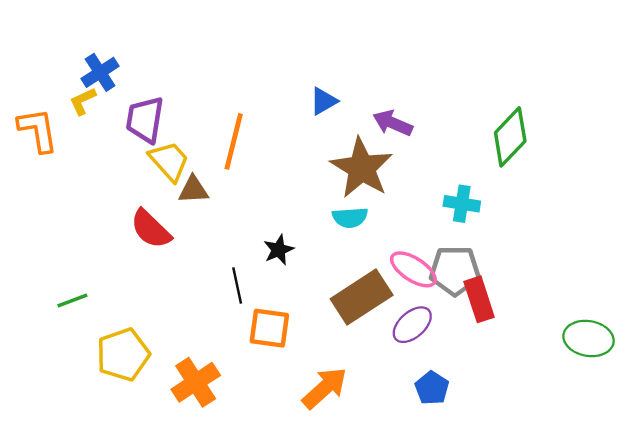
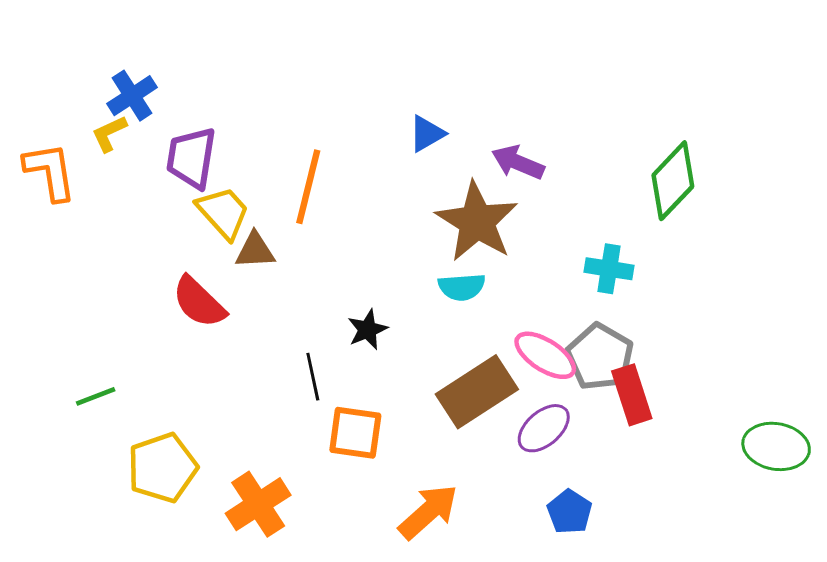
gray pentagon: (455, 271) -> (600, 357), turned 30

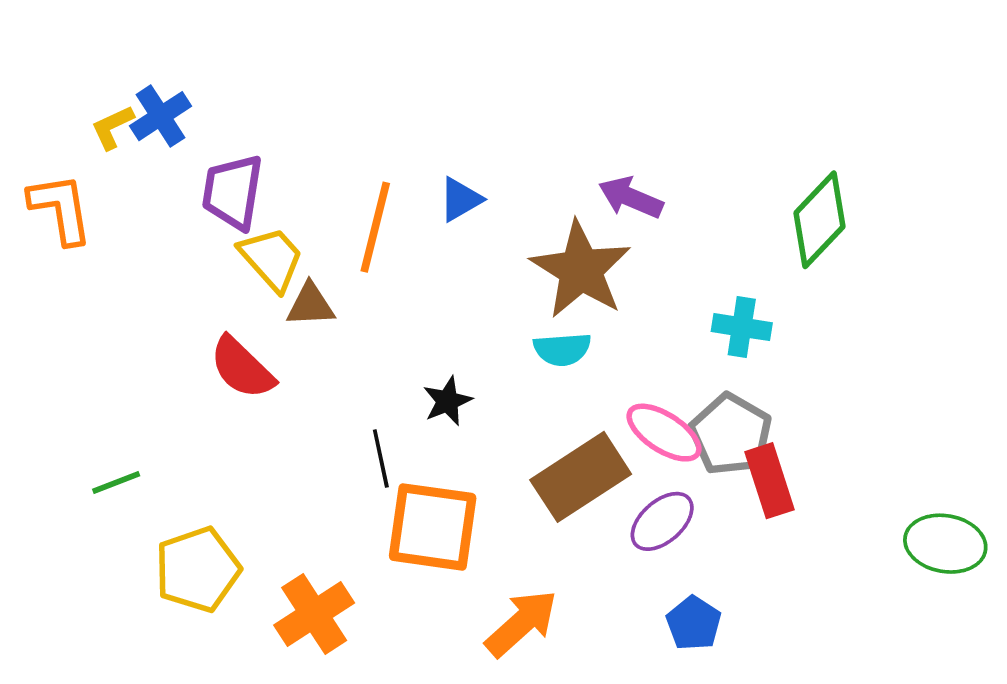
yellow L-shape: (109, 134) -> (112, 127), moved
blue triangle: (427, 134) -> (460, 199), moved
orange square: (355, 433) -> (433, 527), size x1.4

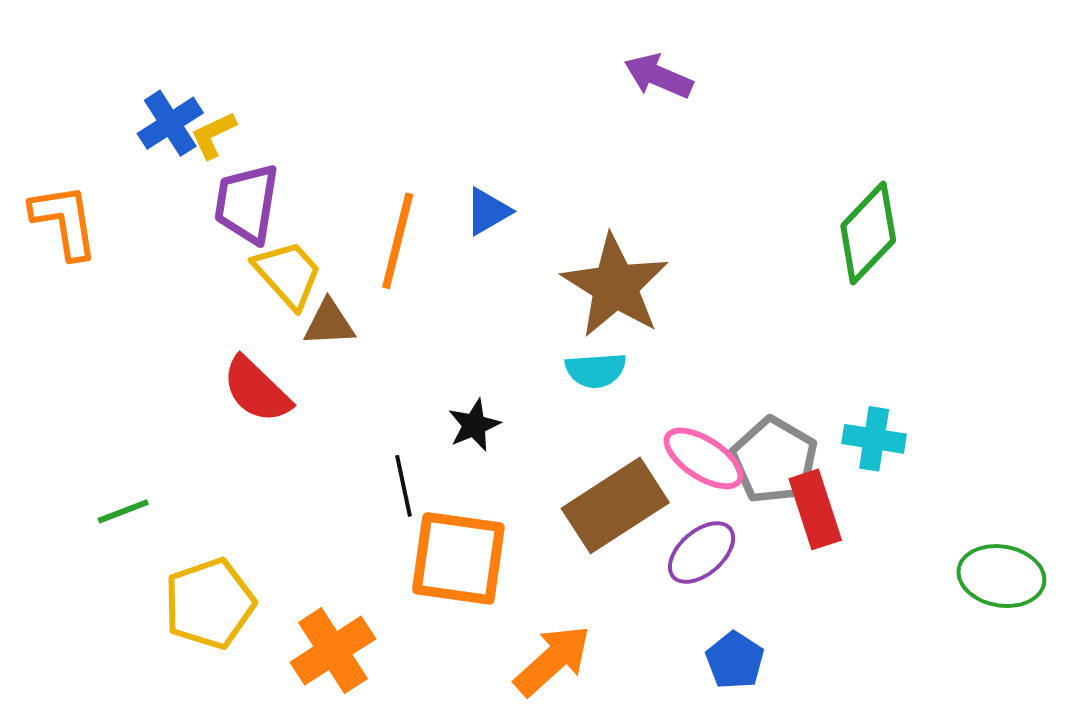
yellow L-shape: (112, 127) -> (213, 135), moved
purple arrow: (631, 197) -> (658, 76), moved
cyan cross: (742, 327) -> (874, 439), moved

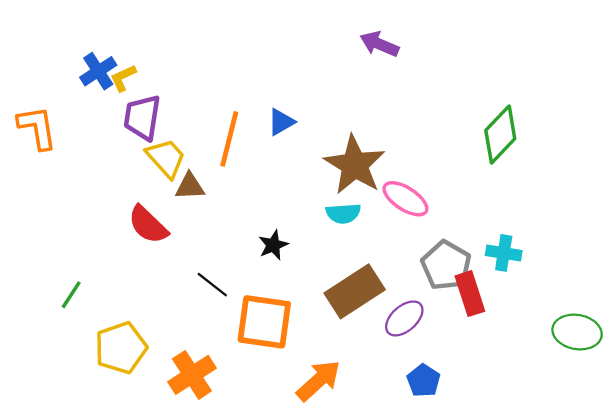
pink ellipse: (703, 458) -> (405, 199), moved
black line: (404, 486) -> (212, 285), moved, turned -40
green line: (123, 511) -> (71, 295), turned -36

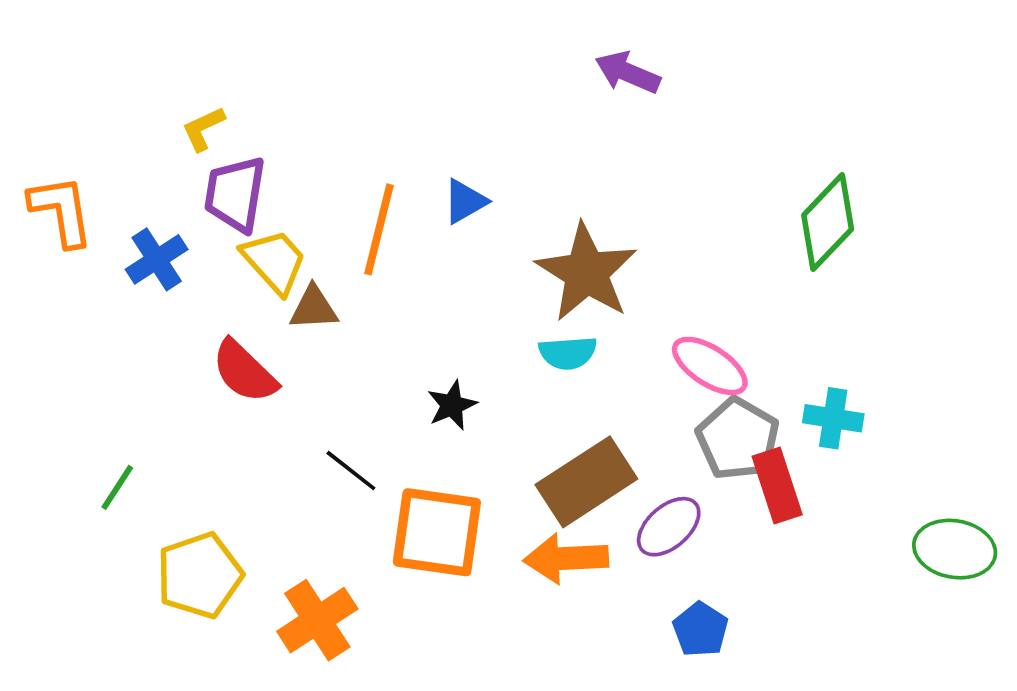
blue cross: (98, 71) -> (157, 259), moved
pink ellipse: (405, 199) -> (710, 366), moved
orange arrow: (318, 381) -> (566, 558), moved, turned -141

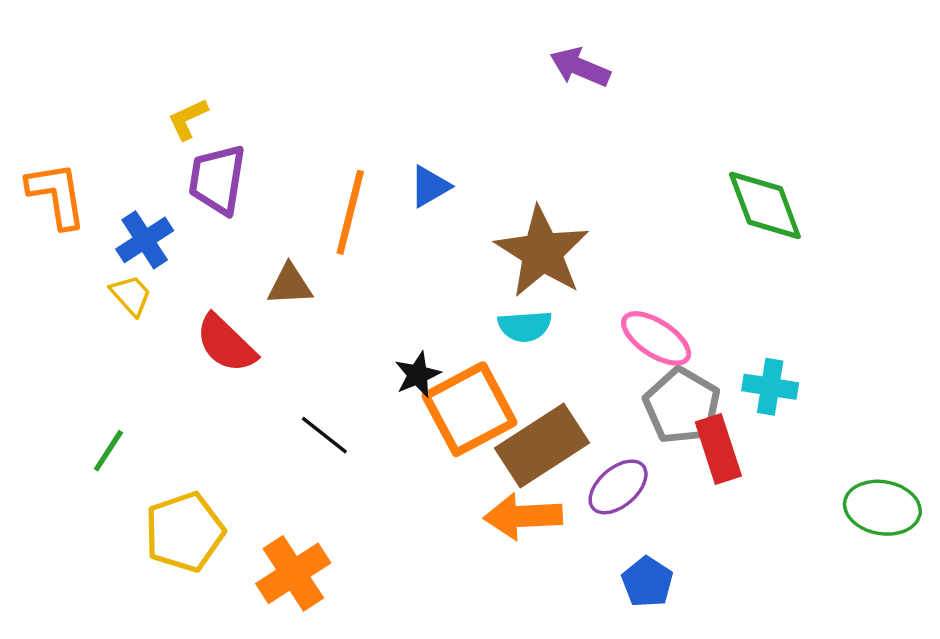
green diamond: (828, 222) -> (765, 205), turned -64
yellow trapezoid: (274, 261) -> (131, 295), moved, size x0.7
orange square: (437, 532) -> (469, 409), moved, turned -36

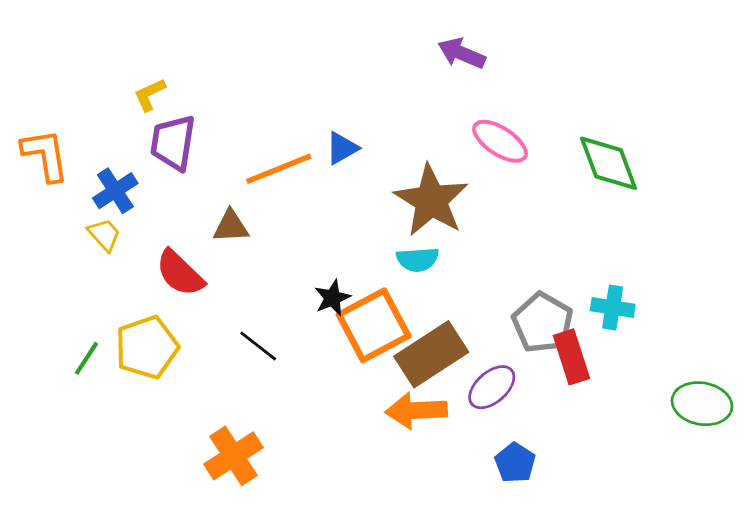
orange line: (350, 212) -> (279, 169), turned 54
pink ellipse: (656, 338) -> (500, 141), moved
yellow pentagon: (184, 532) -> (147, 347), moved

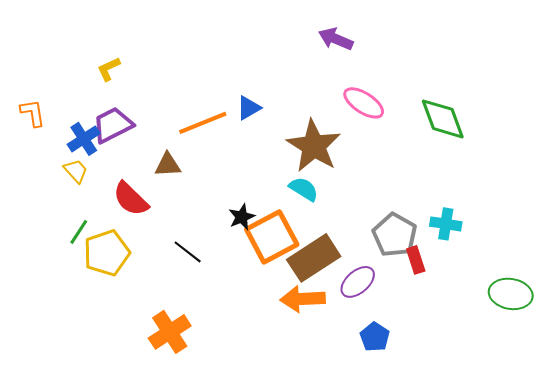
purple trapezoid: (173, 143) -> (113, 125), moved, turned 54
orange L-shape: (45, 155) -> (33, 113), size x0.7
cyan semicircle: (418, 259) -> (304, 189), turned -144
red rectangle: (571, 357) -> (416, 260), size x0.7
green line: (86, 358) -> (79, 232), moved

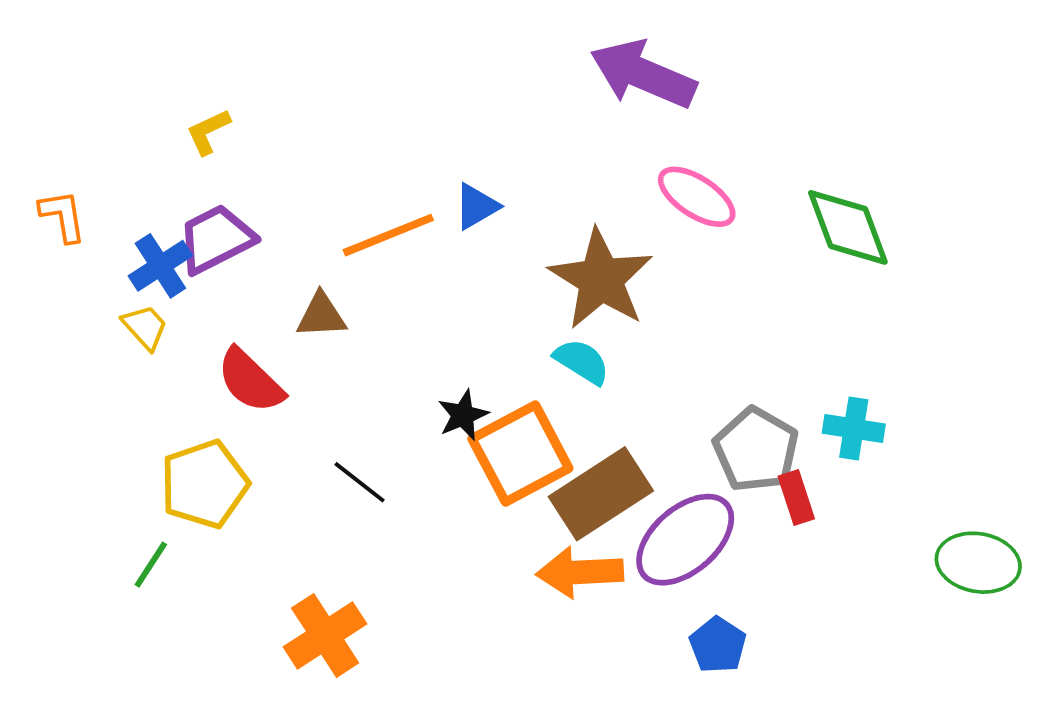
purple arrow: (336, 39) -> (643, 74), size x1.6
green line: (79, 232) -> (151, 565), moved
purple ellipse: (358, 282) -> (685, 540), size x1.5

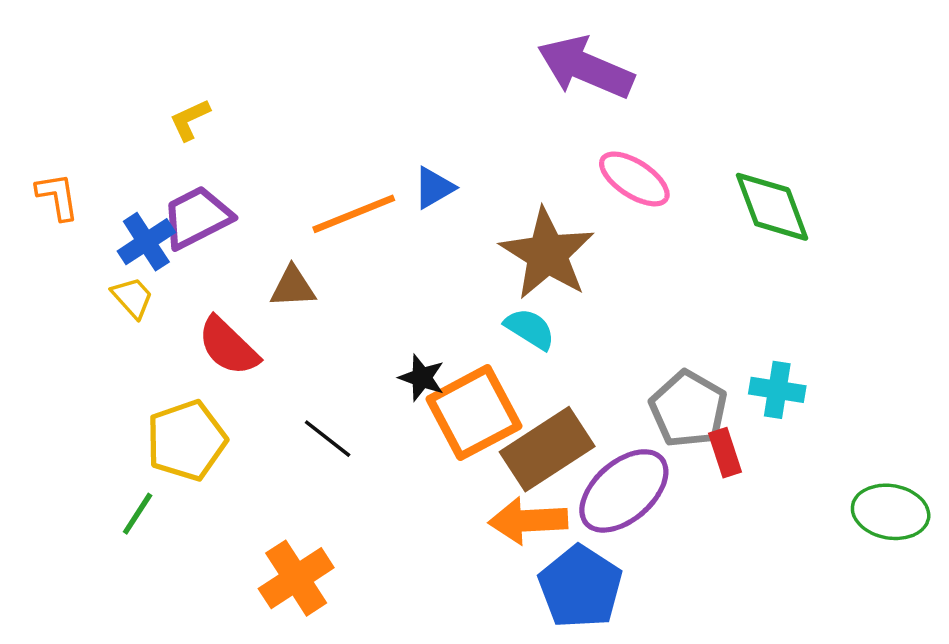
black star: (463, 415) -> (422, 378), turned -30
blue pentagon: (718, 645) -> (580, 587), moved, size x1.6

